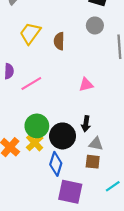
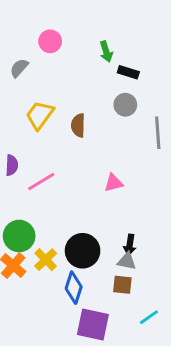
black arrow: (86, 124) -> (130, 245), moved
green circle: (37, 126) -> (19, 236), moved

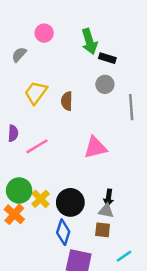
green arrow: (106, 52) -> (89, 41), size x1.5
pink triangle: (114, 183) -> (95, 148), size x1.5
yellow cross: (46, 260) -> (41, 199), moved

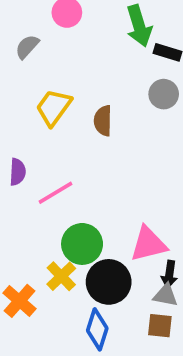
pink triangle: (95, 148) -> (148, 244), moved
green circle: (19, 190) -> (82, 244), moved

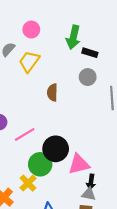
green arrow: (139, 26) -> (73, 37), turned 30
yellow trapezoid: (54, 107) -> (29, 62), moved
black circle: (109, 282) -> (56, 149), moved

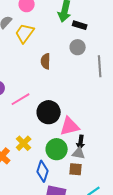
green circle: (40, 164) -> (57, 149), moved

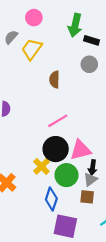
pink line: (21, 99) -> (58, 121), moved
black circle: (49, 112) -> (56, 149), moved
yellow cross: (24, 143) -> (41, 166), moved
gray triangle: (79, 153) -> (90, 179), turned -48

